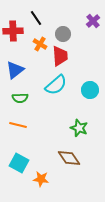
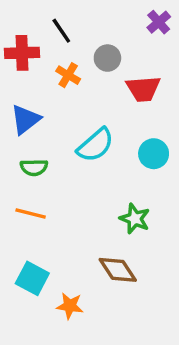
purple cross: (93, 21) -> (159, 22), moved
red trapezoid: (60, 56) -> (143, 89), moved, turned 90

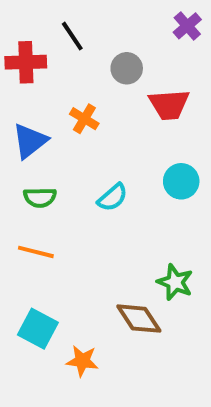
orange cross: (68, 75) -> (84, 119), moved
cyan semicircle: (95, 145) -> (113, 197), moved, size x0.7
green star: (135, 219) -> (175, 282), moved

